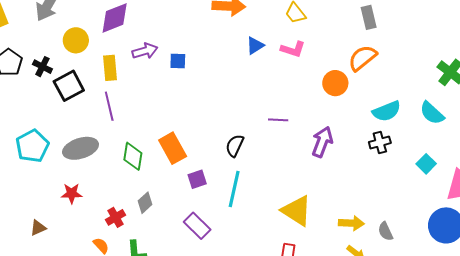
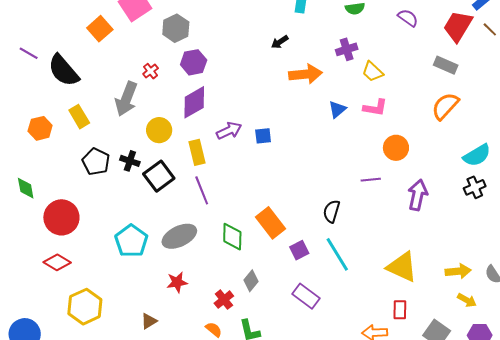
gray rectangle: (369, 17) -> (446, 65), turned -45
orange circle: (335, 83) -> (396, 148), moved
cyan line: (234, 189) -> (337, 254), turned -36

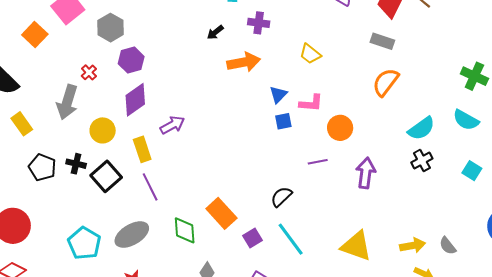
purple cross: (347, 49) -> (259, 23), moved, turned 30
pink L-shape: (375, 108) -> (311, 103), moved
blue square: (263, 136) -> (283, 121), moved
black semicircle: (332, 211) -> (281, 197), turned 35

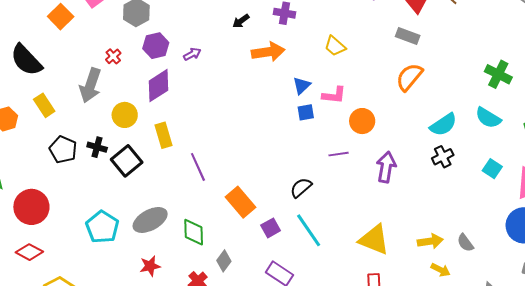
purple arrow: (172, 125) -> (192, 54), moved, size x0.7
purple line: (150, 187) -> (198, 167), moved
green diamond: (185, 230) -> (194, 232), moved

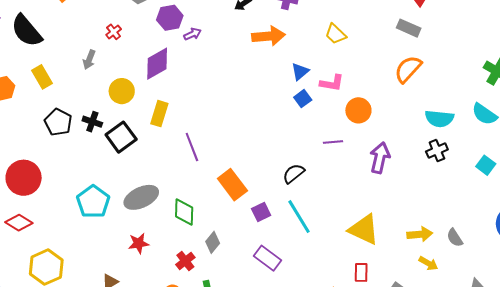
purple hexagon: (156, 46) -> (170, 18), moved
gray arrow: (90, 85) -> (89, 60), size x0.6
blue square: (306, 112) -> (303, 99), turned -30
cyan semicircle: (443, 125) -> (439, 119), turned 36
yellow rectangle: (164, 135) -> (159, 114), turned 30

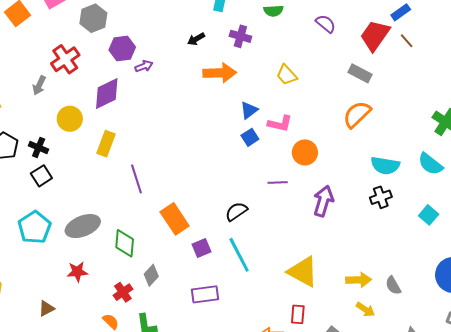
red cross: (114, 32) -> (65, 59), size x1.8
black square: (121, 137) -> (41, 176), moved, size x0.7
purple rectangle: (267, 258) -> (205, 294), turned -48

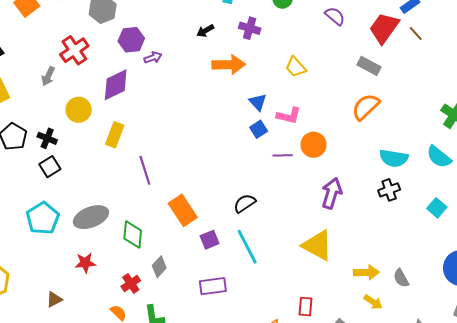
blue triangle: (249, 110) -> (258, 102), turned -36
purple line: (278, 183) -> (283, 155), moved
yellow triangle: (303, 272) -> (317, 245), moved

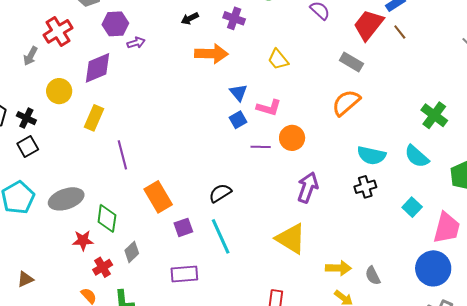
red star: (85, 263) -> (83, 240), moved

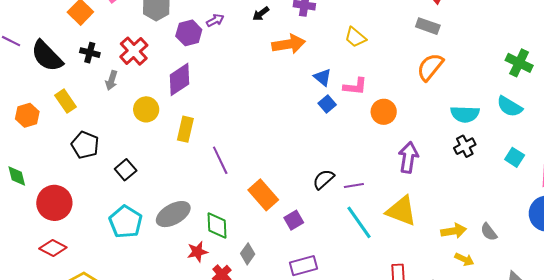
purple arrow: (136, 43) -> (215, 20), moved
black cross: (26, 118) -> (90, 53), moved
purple line: (261, 147) -> (354, 186), moved
cyan line: (221, 236) -> (359, 222), moved

